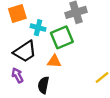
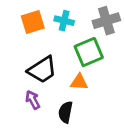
cyan cross: (38, 28) -> (64, 21), moved

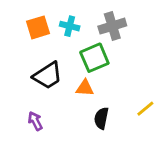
purple arrow: (33, 100) -> (35, 121), moved
black semicircle: (65, 112) -> (101, 118), moved

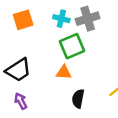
cyan cross: (70, 26) -> (61, 19), moved
black trapezoid: (48, 76) -> (18, 70), moved

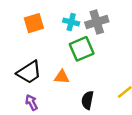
orange triangle: (64, 72) -> (62, 77), moved

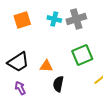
green square: (82, 49) -> (82, 55), moved
black semicircle: (87, 100) -> (58, 84), moved

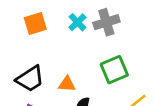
cyan cross: (54, 19) -> (77, 22), turned 32

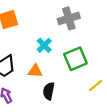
cyan cross: (77, 22) -> (44, 45), moved

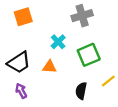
black semicircle: (49, 91) -> (81, 91), moved

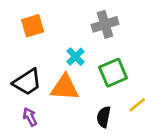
orange triangle: (49, 67) -> (65, 87), size x1.6

